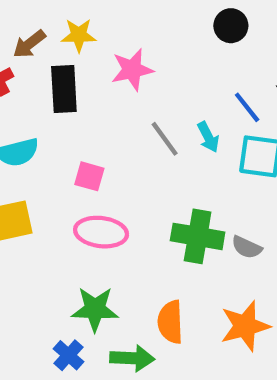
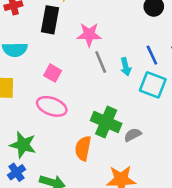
pink star: (132, 70) -> (89, 34), moved
gray semicircle: (247, 247) -> (133, 135), turned 114
green star: (95, 309) -> (23, 145), moved
orange semicircle: (170, 322) -> (83, 148), moved

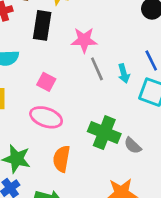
gray semicircle: (133, 135) -> (133, 146), turned -108
orange semicircle: (83, 148) -> (62, 159), moved

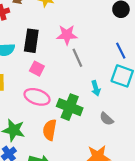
black rectangle: (42, 25) -> (31, 41), moved
cyan arrow: (124, 74) -> (96, 88), moved
green cross: (104, 133) -> (70, 107), moved

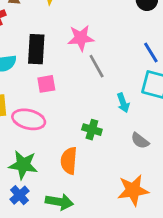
pink square: (37, 69) -> (46, 84), turned -32
pink ellipse: (37, 97) -> (29, 119), moved
green cross: (70, 107) -> (92, 130), size x0.6

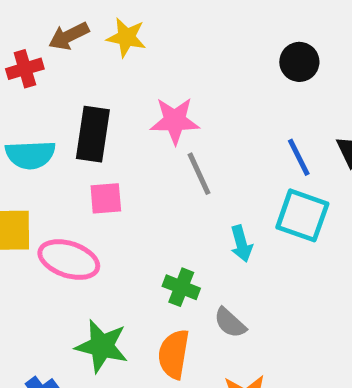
gray semicircle: (140, 141) -> (230, 323), moved
orange semicircle: (69, 161) -> (174, 354), moved
green star: (23, 165) -> (102, 346), moved

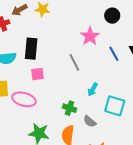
pink star: (175, 121) -> (90, 36), moved, turned -30
cyan square: (302, 215) -> (115, 106), moved
cyan arrow: (241, 244) -> (93, 90), turned 48

